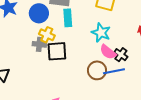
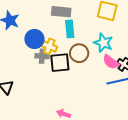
blue circle: (39, 13) -> (34, 39), moved
brown circle: (97, 70) -> (79, 53), moved

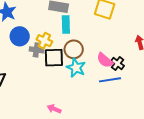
blue circle: (34, 39) -> (20, 36), moved
cyan star: (103, 43) -> (76, 68), moved

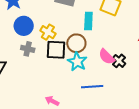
cyan rectangle: (66, 25) -> (88, 21), moved
gray cross: (36, 50) -> (28, 49), moved
blue line: (110, 80) -> (92, 87), moved

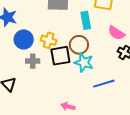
pink semicircle: (107, 57) -> (116, 33), moved

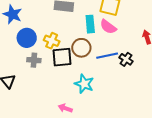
pink semicircle: (116, 33) -> (108, 27), moved
cyan star: (84, 63) -> (84, 84), moved
blue line: (104, 84) -> (107, 56), moved

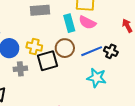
cyan star: (84, 84) -> (96, 78), moved

